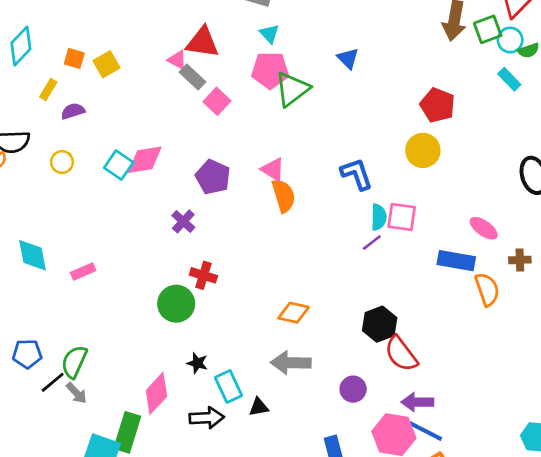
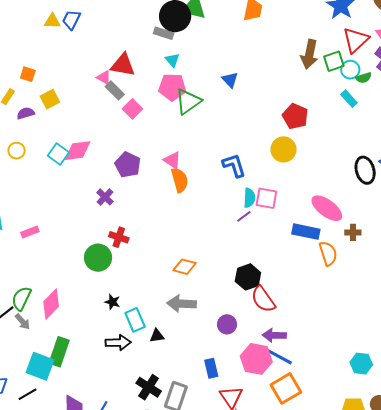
yellow square: (107, 64) -> (50, 99), moved
pink ellipse: (484, 228) -> (327, 208), size x1.5
pink diamond: (156, 393) -> (51, 304), moved

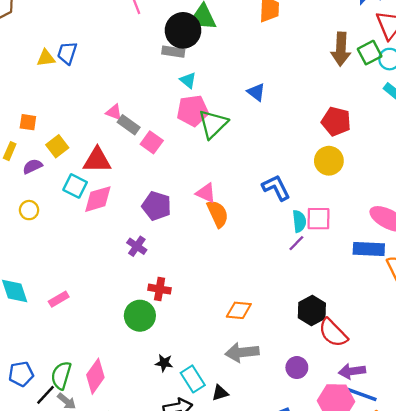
red triangle: (123, 65) -> (97, 160), moved
cyan square: (58, 154) -> (75, 186), moved

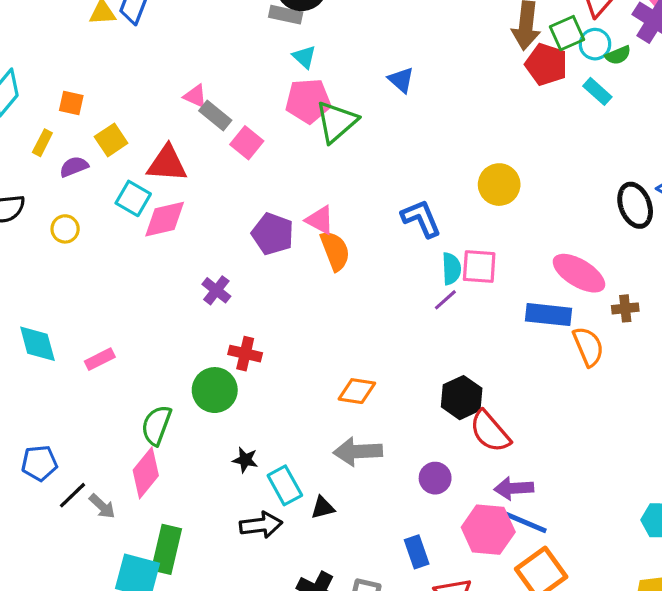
red pentagon: (336, 121) -> (546, 64), moved
purple pentagon: (157, 206) -> (273, 234), moved
green semicircle: (61, 375) -> (156, 425), moved

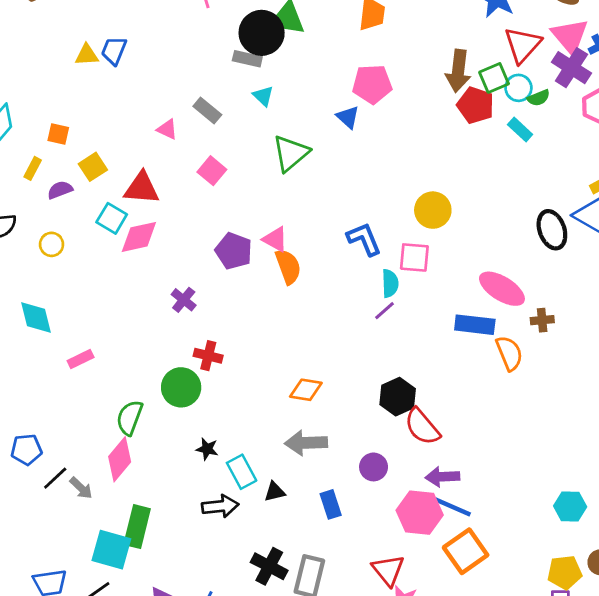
pink pentagon: (308, 101) -> (372, 84), moved
gray rectangle: (215, 115) -> (207, 110), moved
pink square: (479, 267) -> (414, 257), moved
cyan diamond: (37, 344) -> (36, 318), moved
blue rectangle: (417, 552) -> (331, 504), moved

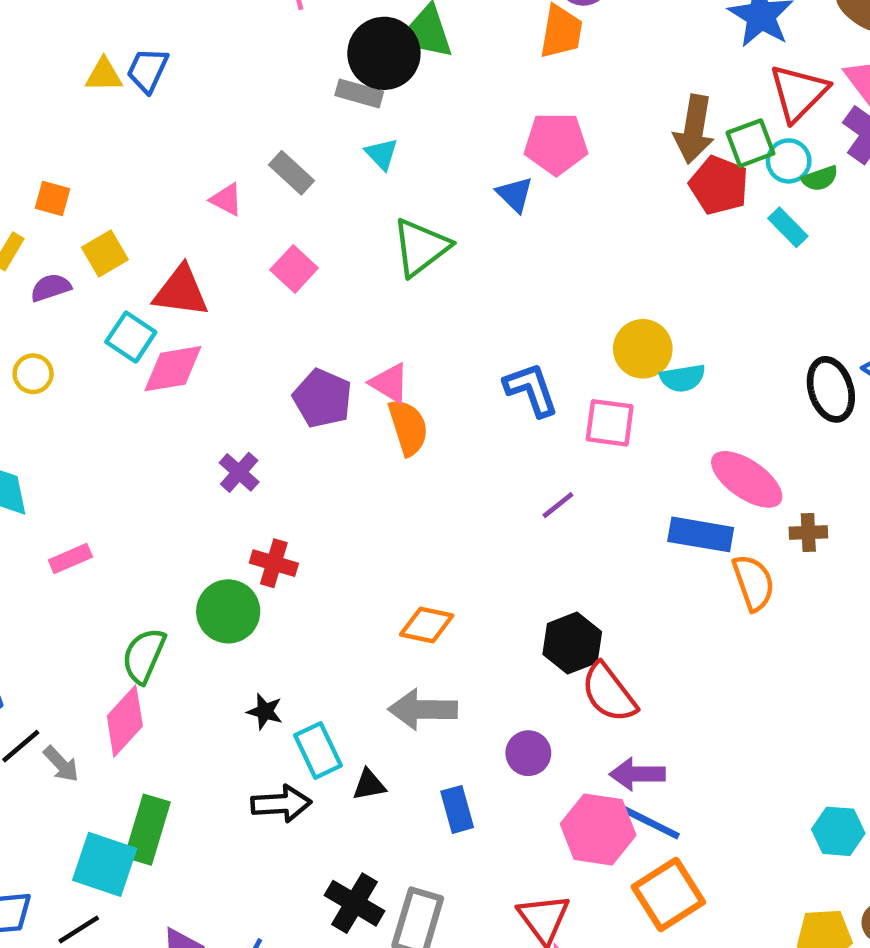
cyan semicircle: (390, 283) -> (683, 378), moved, turned 80

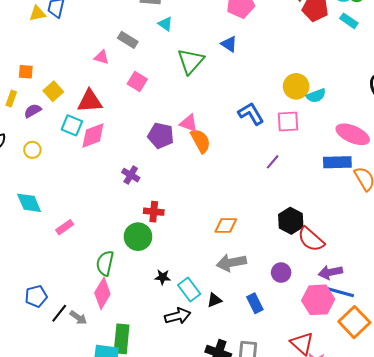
blue triangle: (515, 194) -> (229, 44), moved

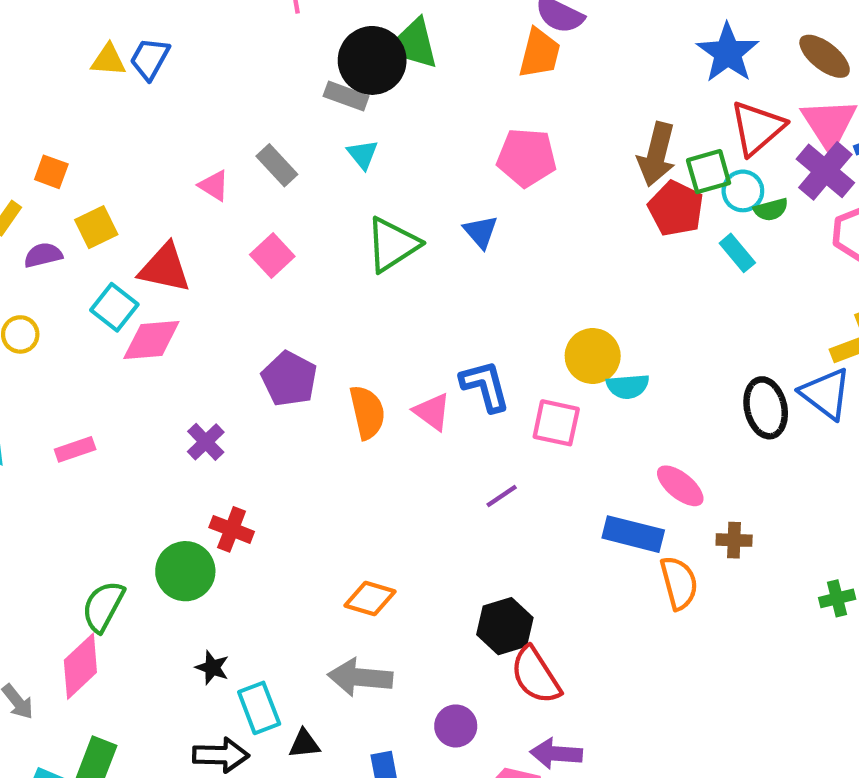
pink triangle: (189, 123) -> (432, 412), moved
pink ellipse: (353, 134) -> (680, 486), size x0.7
pink rectangle: (65, 227) -> (75, 449), moved

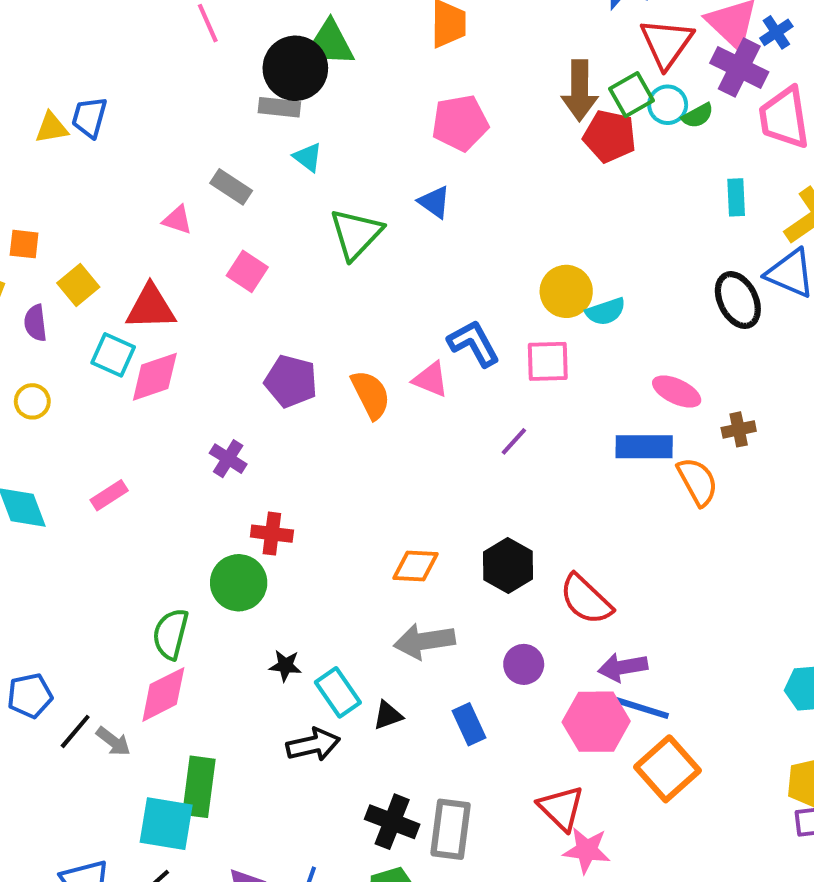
cyan rectangle: (737, 253) -> (736, 197), moved, turned 51
purple semicircle: (43, 255) -> (35, 323), turned -69
black hexagon: (505, 626) -> (508, 566), moved
pink diamond: (80, 666) -> (163, 694), turned 30

